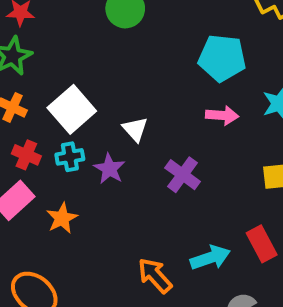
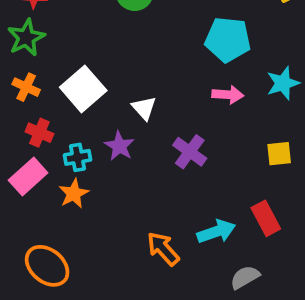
cyan cross: (70, 157) -> (78, 157), moved

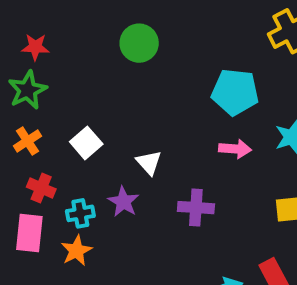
orange cross: (26, 87) -> (27, 141), turned 32
white square: (83, 89) -> (86, 143), size x0.7
purple cross: (190, 152) -> (196, 208), turned -32
pink rectangle: (28, 176) -> (29, 233), turned -42

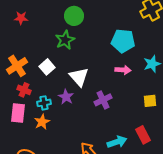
green star: (27, 90) -> (65, 40), moved
orange cross: (27, 141) -> (17, 66), size x1.5
white triangle: (149, 163) -> (79, 77), size x1.5
purple cross: (196, 208) -> (103, 100), turned -30

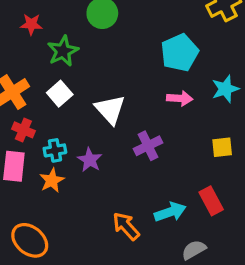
red star: (21, 18) -> (31, 24), moved
green star: (65, 40) -> (63, 51), moved
cyan pentagon: (123, 41) -> (180, 53), turned -30
purple star: (66, 97) -> (90, 160), moved

